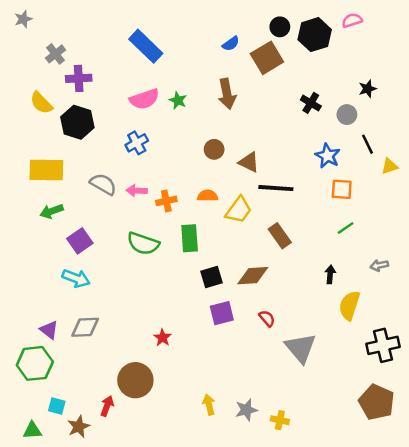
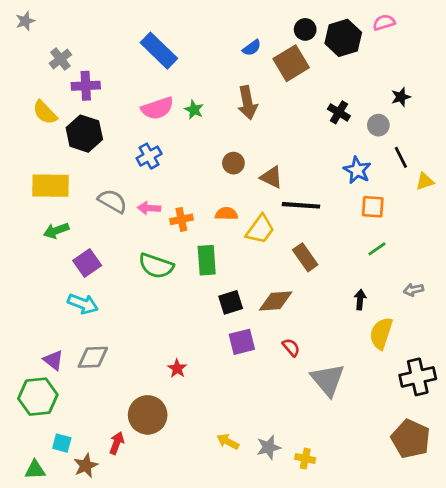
yellow arrow: (209, 405) -> (228, 442), turned -48

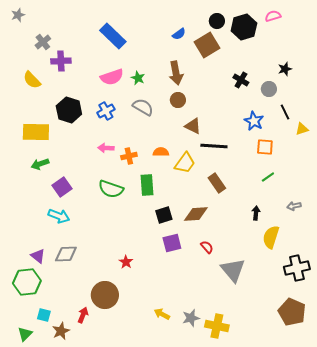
black hexagon: (84, 134) -> (69, 110), moved
brown circle: (233, 163) -> (178, 100), moved
gray semicircle: (112, 201) -> (143, 107), moved
yellow cross: (305, 459) -> (217, 326), size x1.6
green triangle: (35, 470) -> (25, 334), turned -42

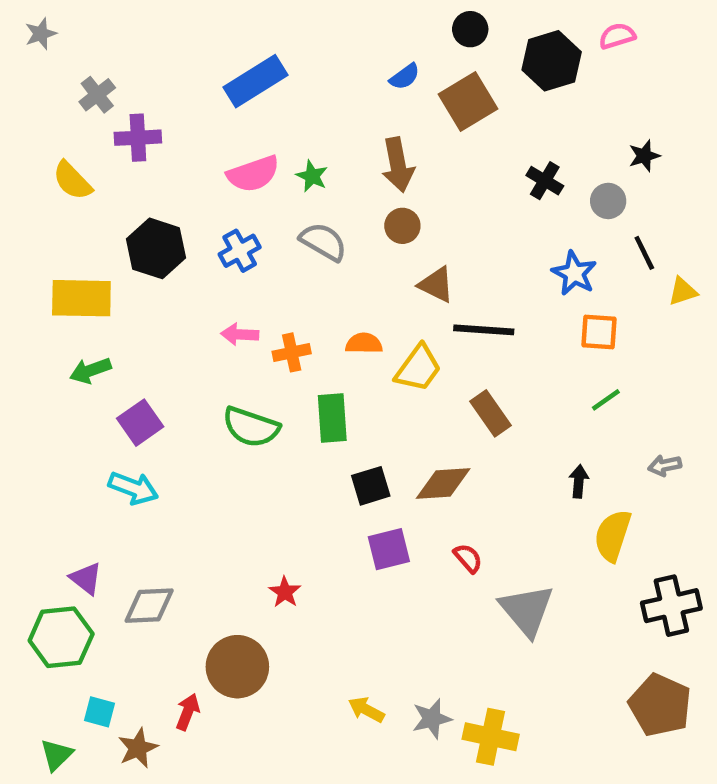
black circle: (217, 21) -> (470, 29), moved
blue rectangle: (113, 36) -> (255, 81), turned -76
gray diamond: (66, 254) -> (149, 606), moved

